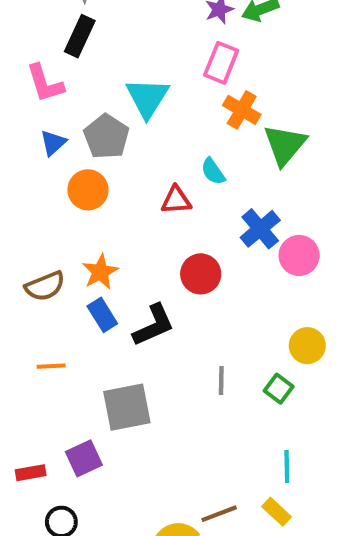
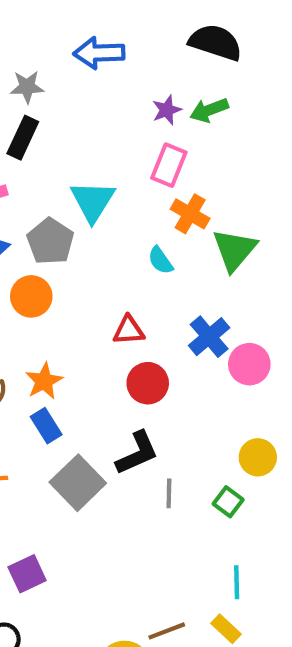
cyan semicircle: (213, 171) -> (160, 260), moved
red triangle: (176, 200) -> (129, 330), moved
black L-shape: (154, 325) -> (137, 453), moved
gray square: (127, 407) -> (78, 483), moved, turned -33

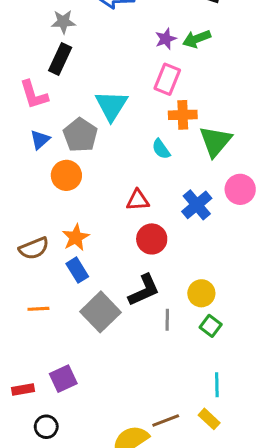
orange cross: (190, 214) -> (183, 115), turned -32
pink circle: (249, 364) -> (240, 189), moved
yellow circle: (258, 457) -> (201, 293), moved

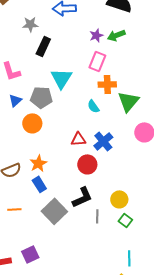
black rectangle: (60, 59) -> (43, 46), moved
gray pentagon: (80, 135) -> (41, 97), turned -30
blue cross: (197, 205) -> (103, 141), moved

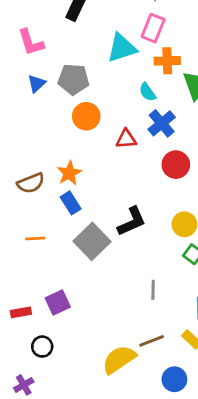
cyan triangle: (61, 78) -> (122, 48), moved, turned 40
orange circle: (32, 123) -> (86, 116), moved
blue cross: (103, 141) -> (162, 123), moved
red circle: (87, 164) -> (176, 165), moved
gray line: (97, 216) -> (153, 290), moved

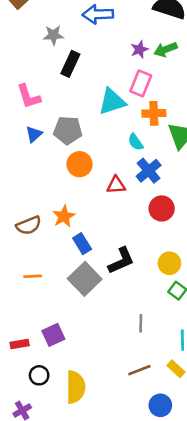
blue rectangle: (71, 203) -> (82, 244), moved
yellow semicircle: (119, 359) -> (76, 387), moved, turned 124

